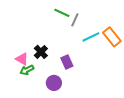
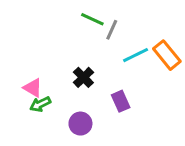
black cross: (41, 52) -> (83, 77), moved
purple rectangle: (67, 62) -> (121, 101), moved

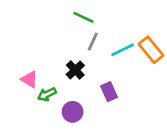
gray line: (112, 30) -> (93, 42), moved
green arrow: (40, 104) -> (47, 94), moved

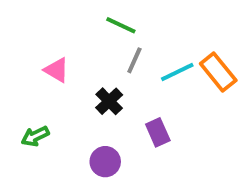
pink triangle: (29, 79) -> (57, 70), moved
green arrow: (47, 94) -> (35, 136), moved

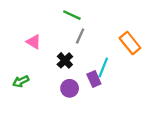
cyan line: (177, 72) -> (103, 67), moved, turned -42
purple circle: (105, 162) -> (70, 88), moved

